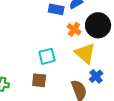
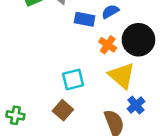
brown square: (39, 80) -> (63, 110), turned 35

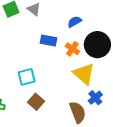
blue rectangle: (85, 19) -> (49, 40), moved
cyan square: (73, 79) -> (27, 77), moved

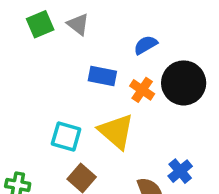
yellow triangle: (84, 74) -> (116, 131), moved
cyan square: (27, 77) -> (66, 137), turned 30

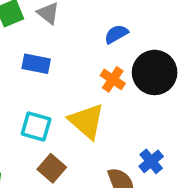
blue rectangle: (102, 76) -> (36, 64), moved

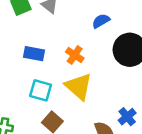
blue rectangle: (36, 64) -> (34, 54), moved
orange cross: (113, 79) -> (75, 55), moved

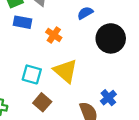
blue rectangle: (34, 54) -> (22, 22), moved
orange cross: (75, 55) -> (54, 35), moved

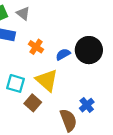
blue semicircle: (85, 13) -> (63, 54), moved
brown square: (42, 102) -> (33, 103), moved

